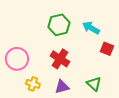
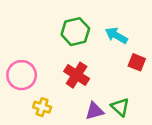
purple triangle: (62, 87) -> (95, 111), moved

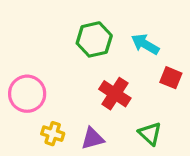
red cross: (77, 75) -> (115, 94), moved
purple triangle: (95, 111) -> (93, 138), moved

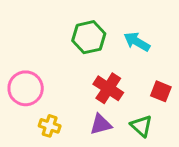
red square: (171, 78) -> (161, 91), moved
purple triangle: (93, 138) -> (101, 124), moved

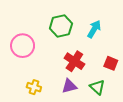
cyan arrow: (137, 42) -> (94, 29), turned 90
pink circle: (26, 88) -> (23, 46), moved

